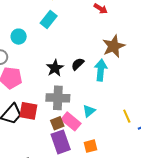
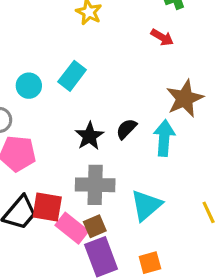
cyan rectangle: (49, 19) -> (72, 76), moved
cyan triangle: (89, 111) -> (146, 205), size x1.5
pink rectangle: (71, 121) -> (72, 228), moved

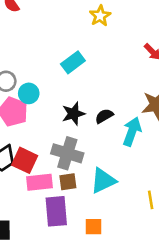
cyan circle: (29, 86) -> (29, 93), moved
brown square: (95, 226) -> (68, 182), moved
pink rectangle: (72, 228) -> (40, 182), turned -60

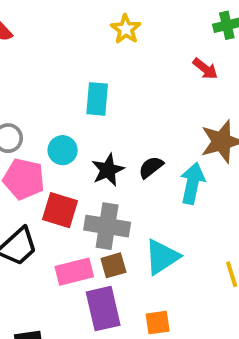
cyan rectangle: (73, 62) -> (97, 99), turned -40
cyan circle: (29, 93) -> (63, 150), moved
red square: (25, 160) -> (60, 210), moved

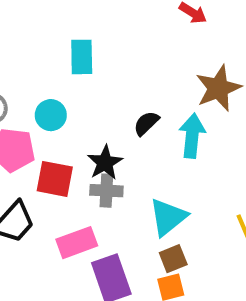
black star: (108, 170) -> (105, 163), moved
gray cross: (107, 226) -> (106, 191), size x0.7
brown square: (113, 265) -> (173, 259), moved

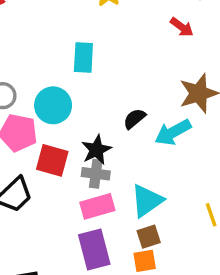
cyan circle: (51, 115) -> (53, 105), size x1.4
cyan arrow: (192, 136) -> (173, 132), turned -129
pink rectangle: (77, 243) -> (97, 206), moved

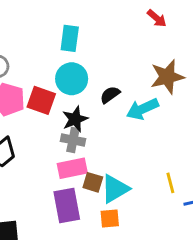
cyan circle: (53, 105) -> (72, 79), moved
red square: (52, 160) -> (41, 100), moved
cyan triangle: (147, 201) -> (115, 189), moved
brown square: (149, 237) -> (93, 182), moved, turned 30

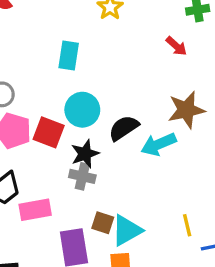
cyan rectangle: (70, 38) -> (69, 55), moved
black semicircle: (110, 95) -> (124, 128), size x1.4
pink rectangle: (72, 168) -> (35, 210), moved

